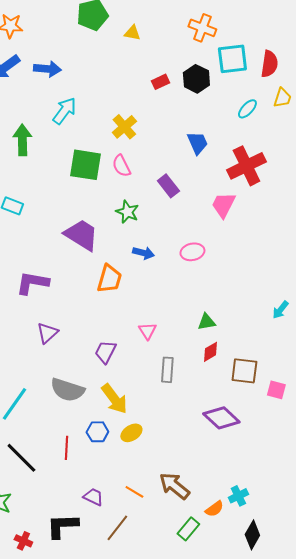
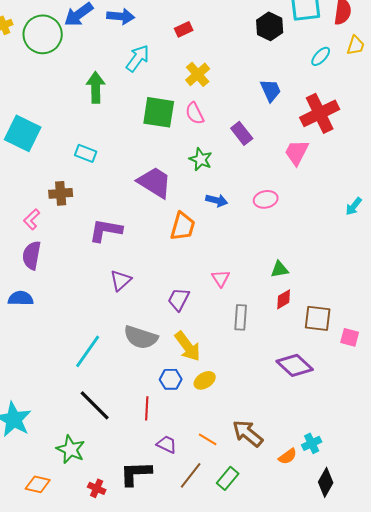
red rectangle: (160, 82) -> (184, 29), moved
cyan arrow: (280, 310) -> (354, 206), moved
red line: (66, 448) -> (147, 408), moved
green rectangle: (188, 529) -> (228, 478), moved

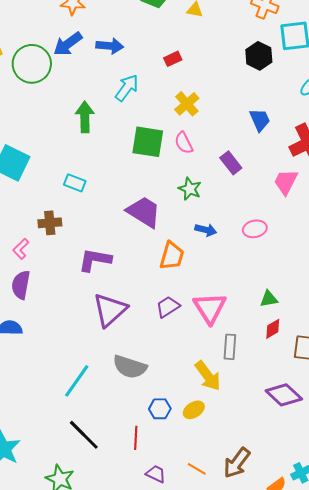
pink triangle: (221, 278) -> (210, 308), size x1.8
purple triangle: (121, 280) -> (110, 310), size x1.6
purple trapezoid: (179, 299) -> (168, 307), moved, turned 30
yellow arrow: (188, 346) -> (208, 376), moved
brown arrow: (248, 433) -> (237, 463), turned -92

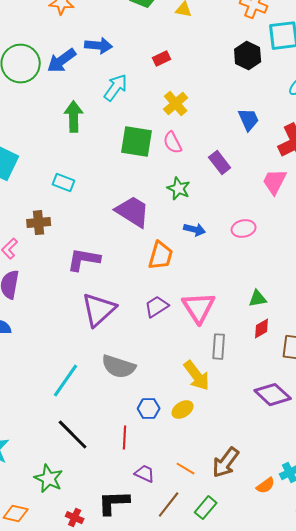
blue arrow: (68, 44) -> (62, 61), moved

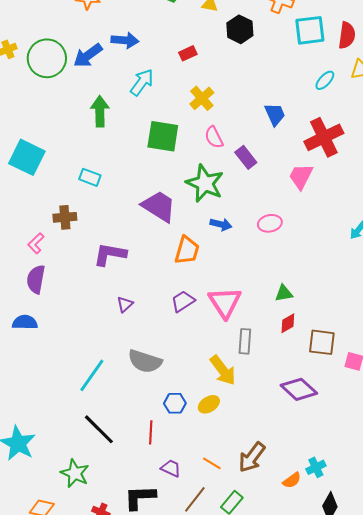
black hexagon: (248, 56) -> (240, 29), moved
pink semicircle: (173, 143) -> (214, 137), moved
green star: (179, 189) -> (205, 183), size x1.6
purple triangle: (99, 310) -> (125, 304), size x0.5

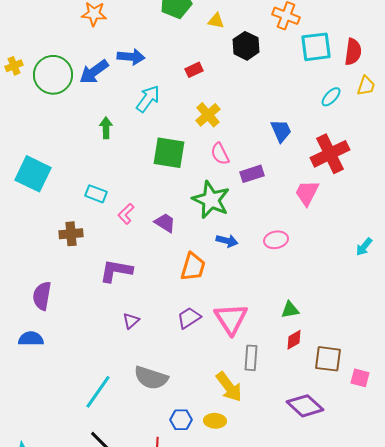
green arrow: (100, 111) -> (106, 128), size x0.7
purple rectangle: (246, 157) -> (252, 174), turned -70
purple trapezoid: (159, 206) -> (165, 223), size x0.6
pink L-shape: (36, 243) -> (126, 214), moved
yellow ellipse: (209, 404) -> (215, 421), turned 35

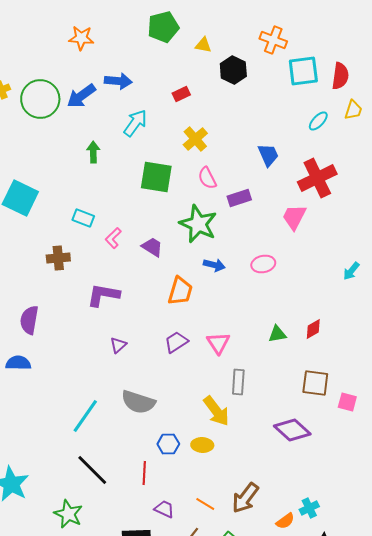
pink triangle: (231, 319) -> (218, 343), size x0.7
red diamond: (294, 340) -> (313, 329), moved

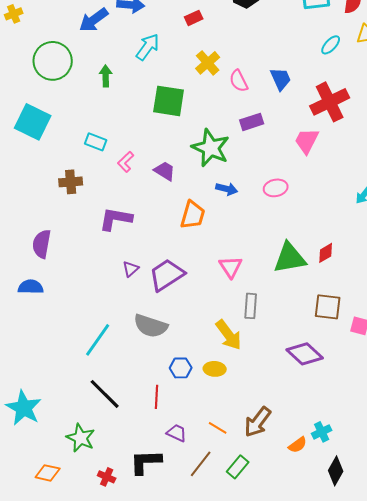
green circle: (40, 99) -> (53, 61), moved
pink semicircle: (207, 178) -> (239, 81), moved
green triangle: (277, 334) -> (290, 258), size x1.8
purple trapezoid: (176, 342) -> (167, 275), moved, size x1.5

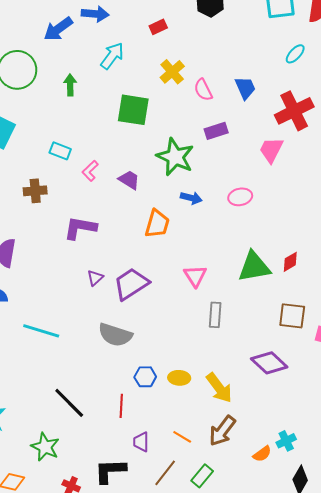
yellow arrow: (229, 335) -> (219, 388), moved
cyan line: (98, 340) -> (41, 331), moved, turned 72
purple trapezoid: (177, 433) -> (141, 442), turned -115

